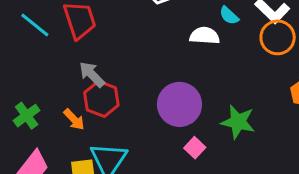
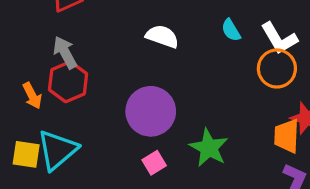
white semicircle: (205, 36) -> (162, 36), moved

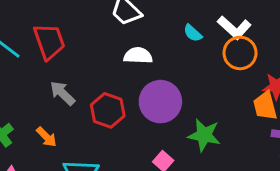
red hexagon: (68, 82) -> (108, 110), moved
purple circle: (151, 111) -> (160, 102), moved

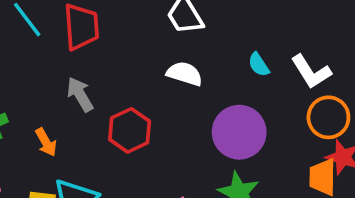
orange circle: (240, 53) -> (328, 117), moved
purple circle: (160, 102) -> (239, 132), moved

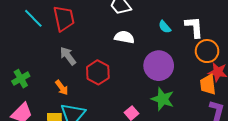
white L-shape: (311, 72) -> (194, 27), turned -145
orange arrow: (46, 142) -> (62, 88), moved

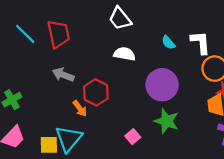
gray arrow: (68, 56) -> (63, 75), turned -30
orange arrow: (62, 88) -> (80, 108), moved

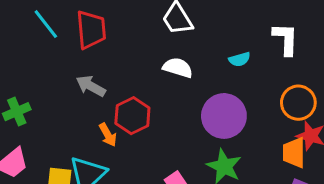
cyan semicircle: (168, 42) -> (240, 59), turned -72
white L-shape: (200, 42) -> (286, 39), moved

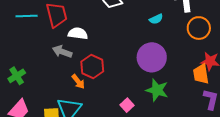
cyan line: (46, 24) -> (27, 16), turned -45
white semicircle: (178, 68) -> (78, 33), moved
orange circle: (298, 103) -> (199, 28), moved

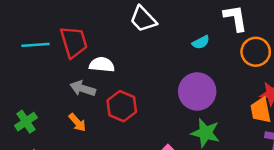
orange arrow: (78, 82) -> (77, 122), moved

